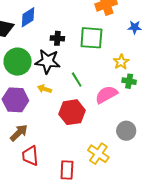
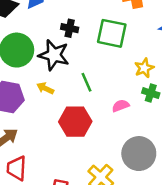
pink semicircle: (106, 95) -> (121, 106), size x0.6
gray circle: (126, 131) -> (139, 154), size x1.4

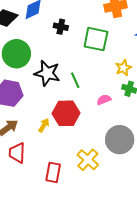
black cross: (70, 28) -> (61, 27), moved
black star: (54, 55) -> (47, 73), moved
yellow arrow: (45, 88) -> (44, 125), moved, turned 96

